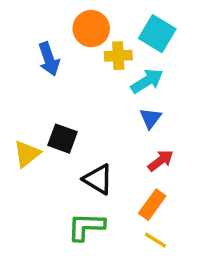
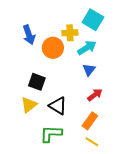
orange circle: (91, 29) -> (53, 48), moved
yellow triangle: (27, 154) -> (29, 105), moved

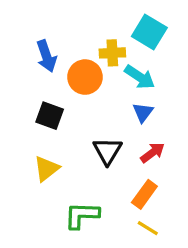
cyan arrow: (87, 48) -> (140, 77), turned 66
black square: (37, 82) -> (50, 116), moved
black triangle: (58, 106) -> (108, 151), moved, turned 30

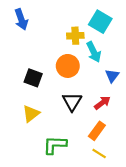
blue arrow: (46, 56) -> (21, 19), moved
orange circle: (85, 77) -> (68, 66), moved
cyan arrow: (140, 77) -> (94, 52), turned 30
blue triangle: (143, 112) -> (112, 76), moved

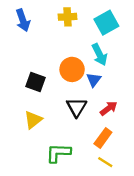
cyan square: (100, 22) -> (106, 23), turned 30
yellow cross: (75, 36) -> (67, 17), moved
blue triangle: (112, 76) -> (94, 80), moved

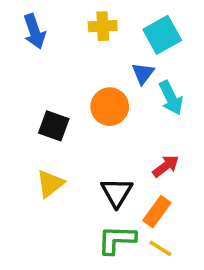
cyan arrow: (99, 55) -> (171, 98), moved
blue triangle: (94, 80) -> (143, 73), moved
black triangle: (77, 107) -> (117, 192), moved
green L-shape: (58, 153) -> (117, 240), moved

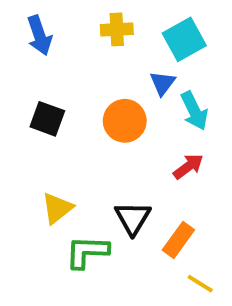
black square: (54, 126) -> (47, 119), moved
red arrow: (166, 166) -> (188, 166), moved
green L-shape: (117, 240) -> (87, 252), moved
yellow line: (160, 248) -> (200, 284), moved

